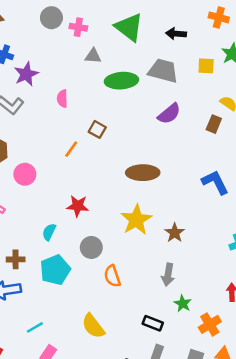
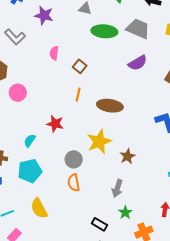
purple star: (26, 74) -> (44, 15), moved, turned 30
pink semicircle: (62, 99) -> (54, 53), moved
orange line: (71, 149) -> (78, 94), moved, turned -32
gray circle: (91, 247) -> (74, 159), moved
yellow semicircle: (93, 326) -> (39, 208), moved

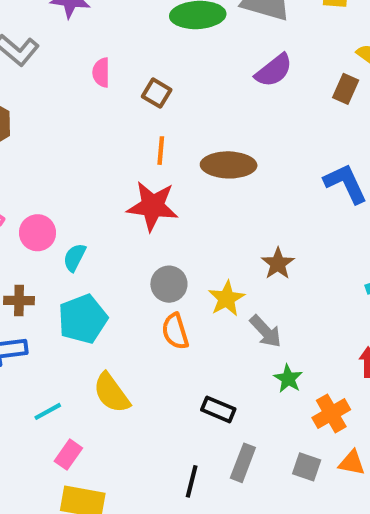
pink circle: (18, 93) -> (38, 233), moved
red star: (55, 124) -> (153, 206), moved, size x1.4
yellow star: (99, 142) -> (226, 298), moved, size x0.7
gray arrow: (117, 188) -> (266, 331), turned -54
black rectangle: (100, 224) -> (218, 409), moved

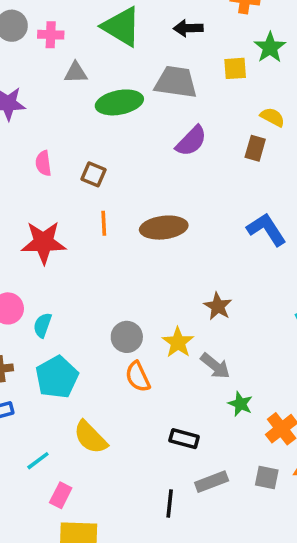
red star: (153, 206) -> (44, 242), moved
gray rectangle: (243, 463) -> (212, 482), turned 56

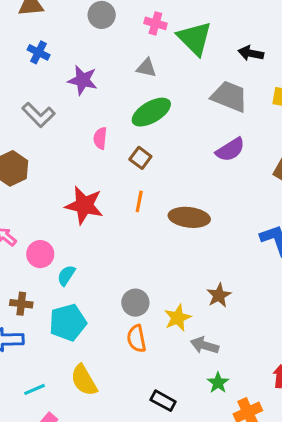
pink cross: (51, 35) -> (155, 23), moved
green ellipse: (119, 102) -> (151, 112), moved, turned -33
gray arrow: (215, 366) -> (205, 345), turned 144

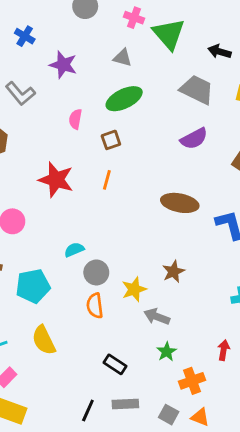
brown square: (140, 158) -> (111, 140), turned 30
brown ellipse: (189, 217) -> (180, 203), moved
cyan semicircle: (66, 275) -> (74, 250), moved, turned 30

